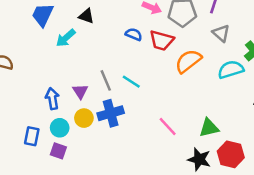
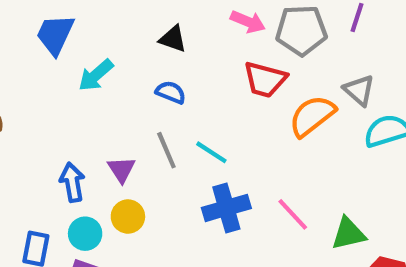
black triangle: (86, 16) -> (173, 39), moved
gray triangle: (221, 33) -> (359, 90), moved
blue semicircle: (134, 34) -> (171, 92), moved
blue cross: (111, 113) -> (226, 208), moved
pink line: (168, 127) -> (293, 214), moved

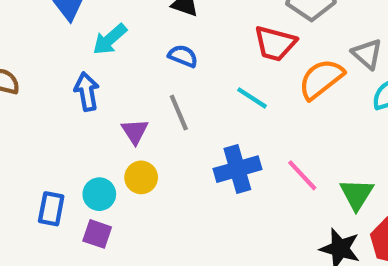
cyan line: (211, 152) -> (252, 98), moved
blue arrow: (72, 182) -> (87, 92), moved
green triangle: (348, 234) -> (357, 194), turned -45

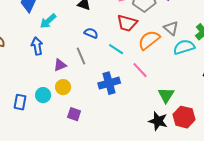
blue semicircle: (183, 56) -> (91, 33), moved
purple triangle: (135, 131) -> (60, 65), turned 40
pink line: (302, 175) -> (140, 70), moved
purple square: (97, 234) -> (74, 114), moved

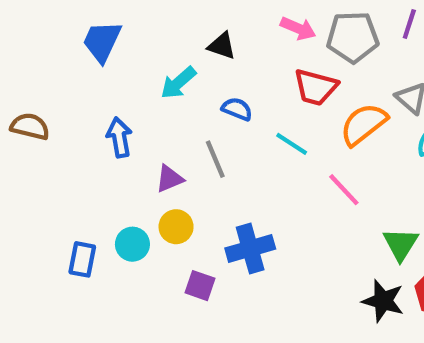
cyan arrow: (48, 21) -> (178, 83), moved
blue cross: (109, 83) -> (250, 249), moved

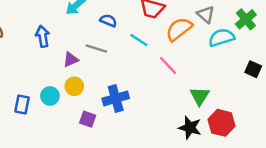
gray line: (215, 159) -> (96, 49), turned -50

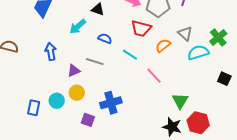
orange semicircle: (179, 29) -> (163, 46), size x0.7

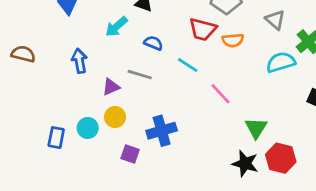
gray triangle: (185, 33) -> (275, 20), moved
orange semicircle: (163, 46) -> (233, 40), moved, turned -147

